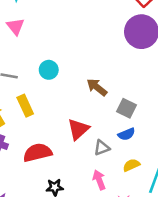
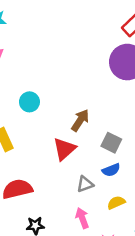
brown arrow: (97, 87) -> (80, 120), turned 85
red triangle: (78, 129) -> (64, 149), moved

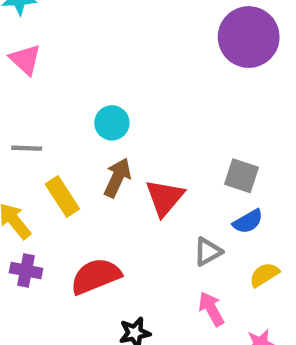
cyan circle: (29, 102) -> (112, 123), moved
brown arrow: (80, 120) -> (117, 178), moved

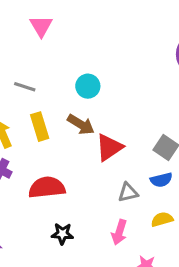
brown arrow: (117, 178) -> (81, 125), turned 80
pink arrow: (211, 309) -> (119, 232), turned -150

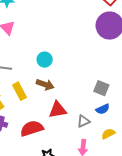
red triangle: (109, 147) -> (58, 110), moved, turned 36

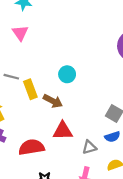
cyan circle: (45, 60) -> (67, 74), moved
yellow rectangle: (19, 91) -> (30, 89), moved

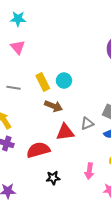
yellow rectangle: (30, 89) -> (43, 82), moved
gray triangle: (89, 147) -> (87, 123), moved

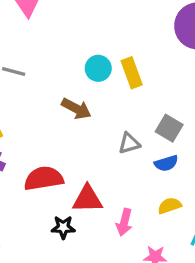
yellow rectangle: (43, 82) -> (132, 73), moved
red triangle: (65, 132) -> (87, 199), moved

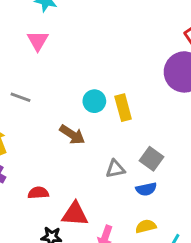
red semicircle: (44, 178) -> (38, 193), size x0.6

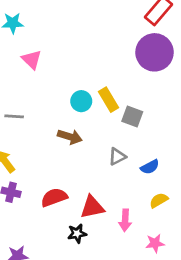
pink triangle: (38, 41) -> (32, 60), moved
gray square: (151, 159) -> (132, 116), moved
red semicircle: (38, 193) -> (54, 197), size x1.4

